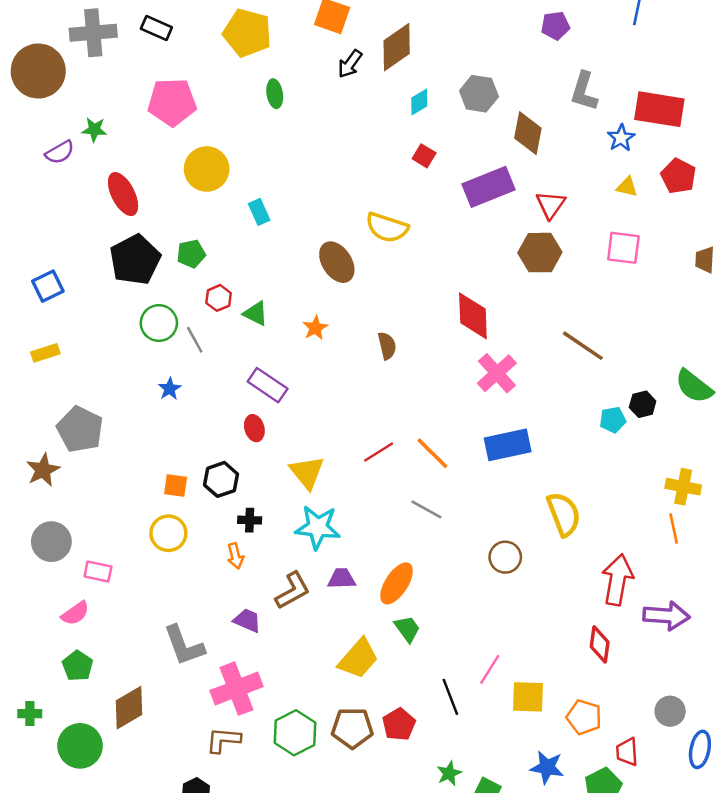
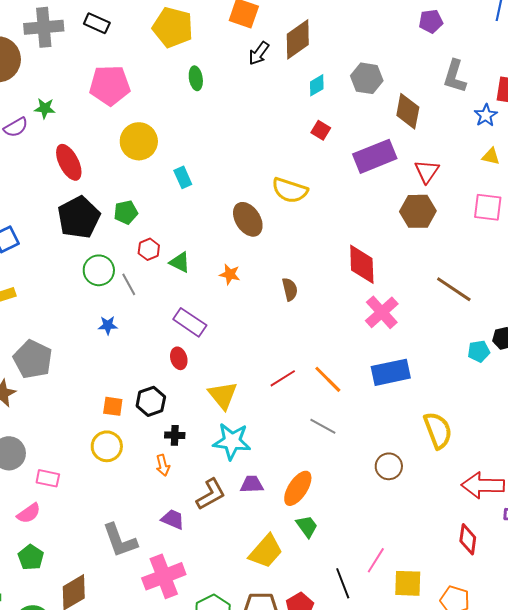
orange star: (315, 328) -> (230, 274), turned -30
blue star: (170, 389) -> (108, 325), turned 30
red arrow: (618, 580) -> (483, 485), turned -99

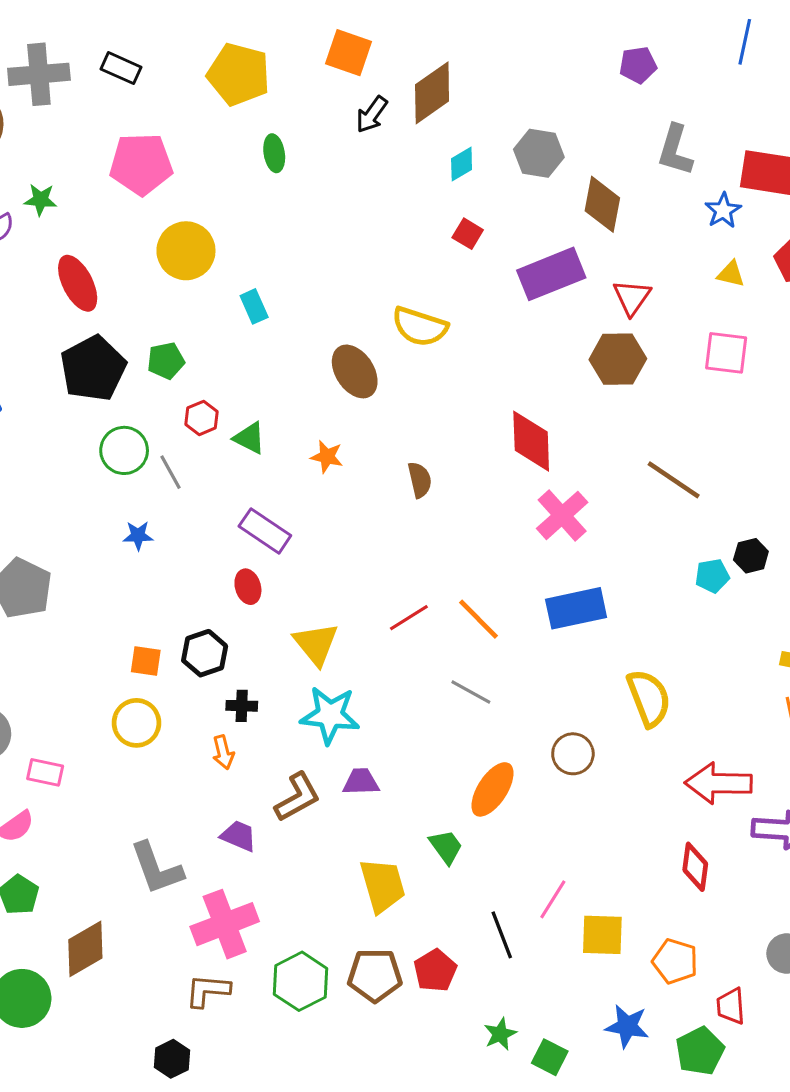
orange ellipse: (298, 488) -> (492, 789), moved
yellow trapezoid: (266, 551) -> (383, 885), turned -57

